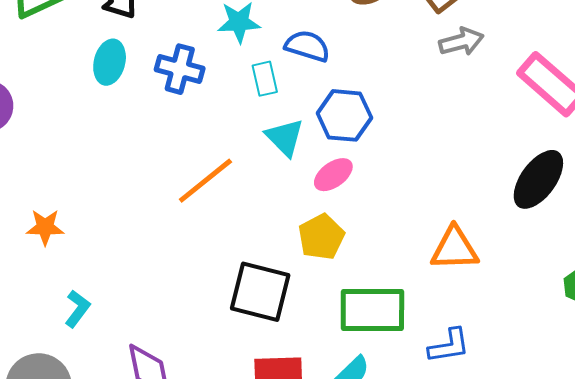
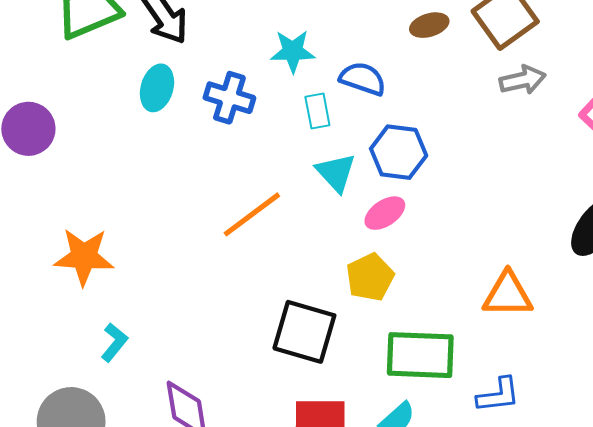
orange star: (45, 227) -> (84, 257), size x1.5

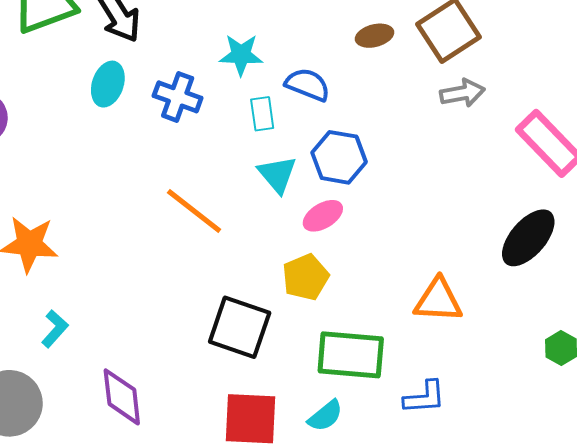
orange line: (252, 214) -> (194, 211), turned 72

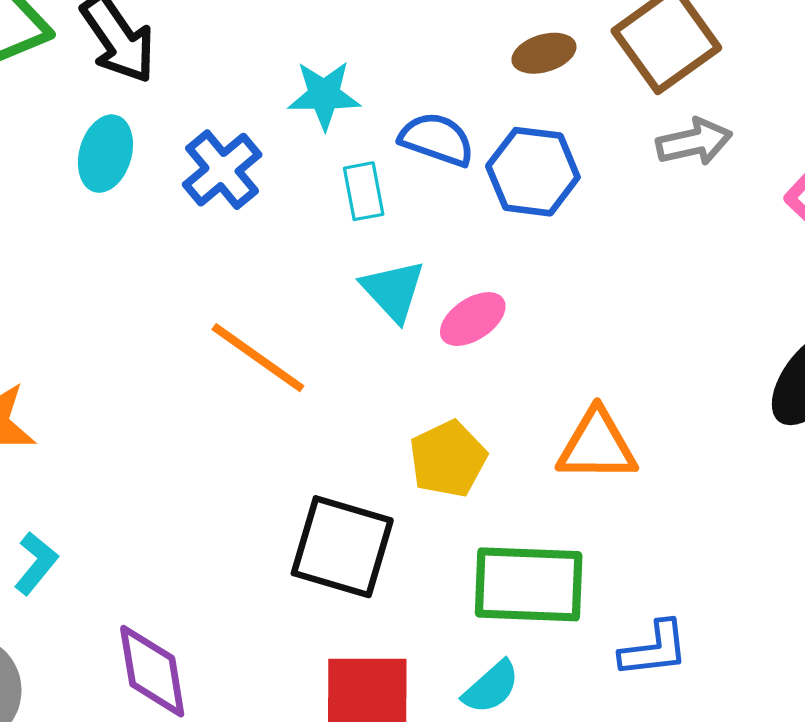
blue cross: (178, 97) -> (222, 170), turned 33
blue hexagon: (339, 157) -> (533, 172), moved
pink ellipse: (323, 216) -> (473, 319), moved
orange triangle: (438, 300) -> (597, 446), moved

